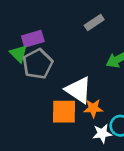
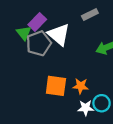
purple rectangle: (33, 39) -> (37, 22), turned -36
white triangle: (78, 90) -> (59, 35), moved

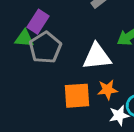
green triangle: (24, 33) -> (24, 38), turned -35
white triangle: (59, 35) -> (97, 57), moved, turned -35

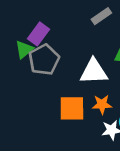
green triangle: (24, 38) -> (24, 49), turned -48

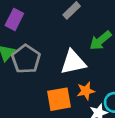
purple rectangle: (39, 34) -> (14, 19), moved

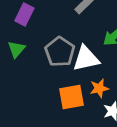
gray pentagon: (26, 59) -> (60, 52), moved

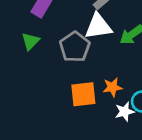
white triangle: (86, 59) -> (98, 26), moved

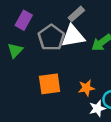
gray pentagon: (75, 47) -> (51, 38), moved
orange square: (83, 94) -> (50, 84), moved

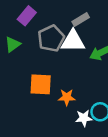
orange star: (86, 88) -> (67, 97), moved

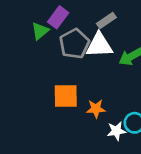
purple rectangle: (27, 16) -> (58, 17), moved
green triangle: (13, 44) -> (40, 31), moved

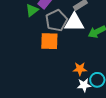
orange square: (66, 96) -> (49, 41), moved
orange star: (96, 109) -> (80, 69), moved

